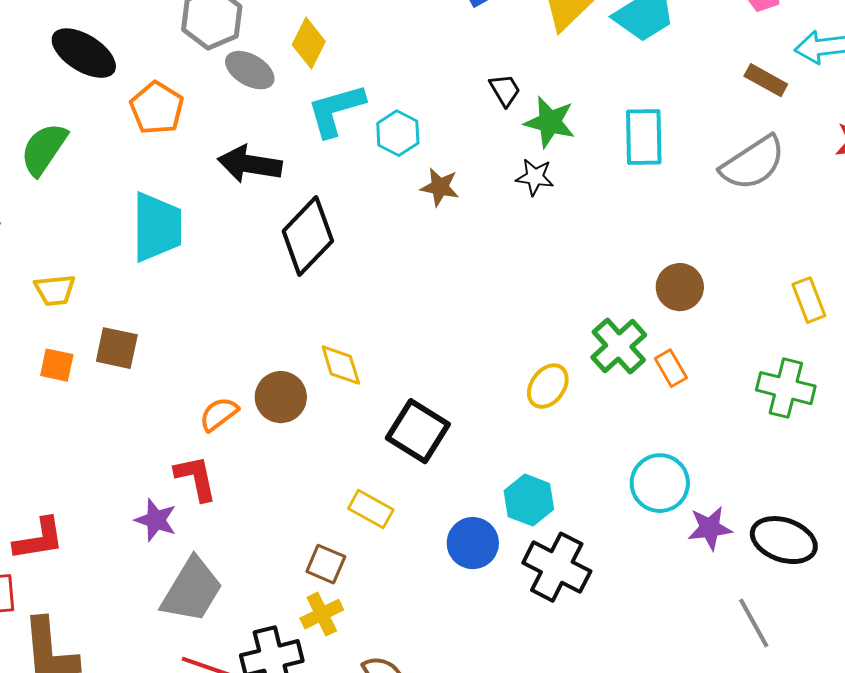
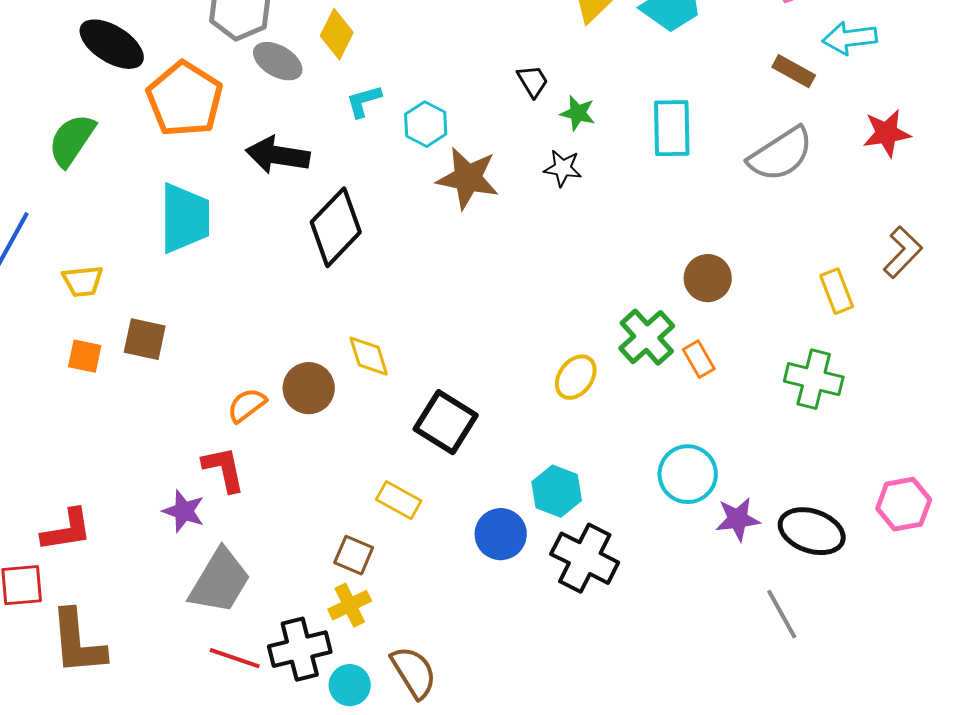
orange pentagon: (157, 108) -> (185, 99), size x1.4
cyan L-shape: (336, 110) -> (364, 101), size x0.6
green star: (550, 122) -> (578, 113), size x0.7
brown star: (440, 187) -> (468, 178), size x1.6

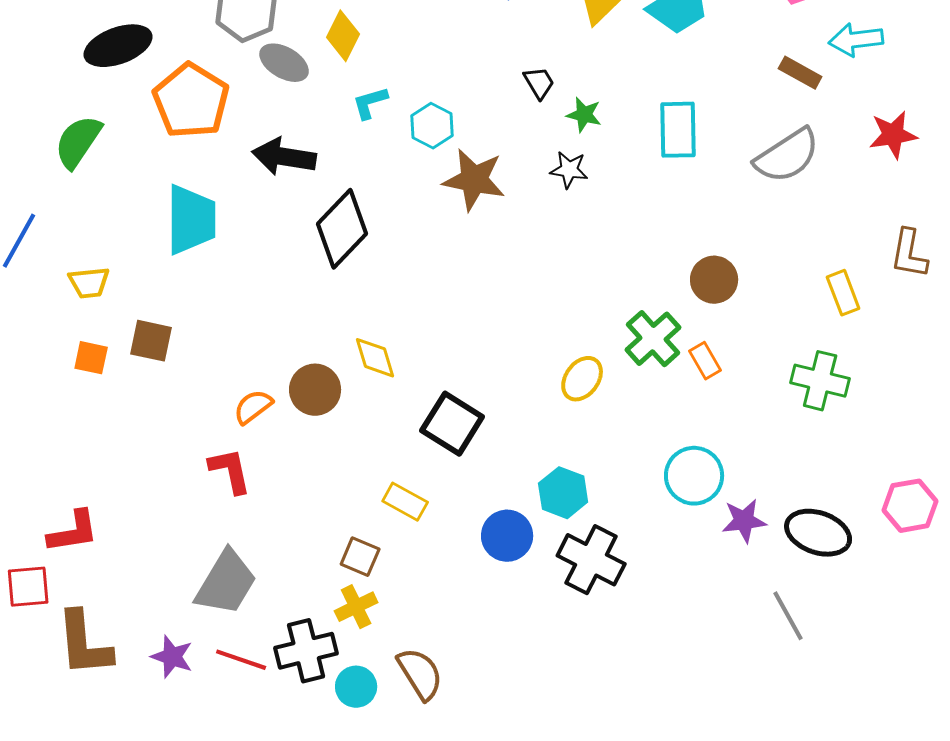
black ellipse: (112, 44) -> (118, 46), turned -52
brown L-shape: (903, 252) -> (909, 254), turned 146
purple star: (184, 511) -> (172, 657), moved

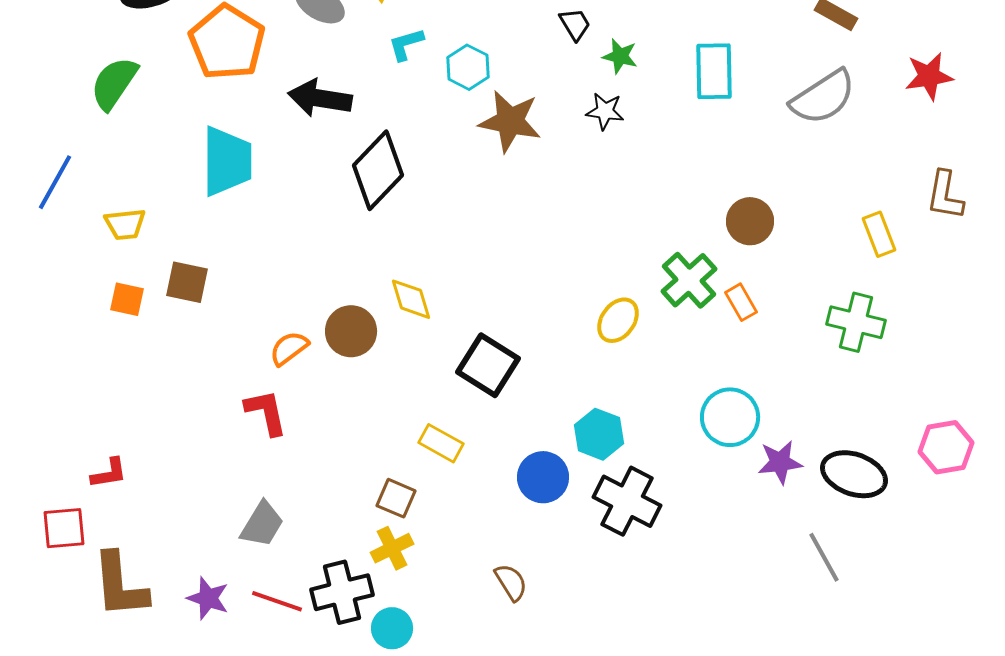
red L-shape: (73, 532) -> (109, 473), size x0.7
gray trapezoid: (226, 583) -> (262, 524), size x0.7
brown semicircle: (420, 674) -> (511, 582), moved, size x0.7

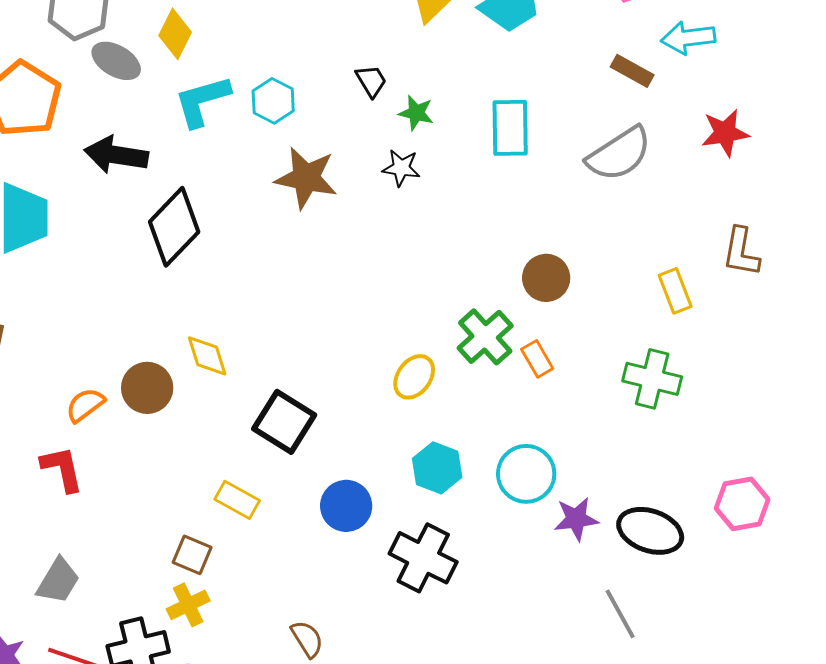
cyan L-shape: (406, 44) -> (202, 101), size x1.6
cyan hexagon: (468, 67) -> (273, 101), moved
cyan hexagon: (599, 434) -> (437, 468), moved
blue circle: (543, 477) -> (346, 506), moved

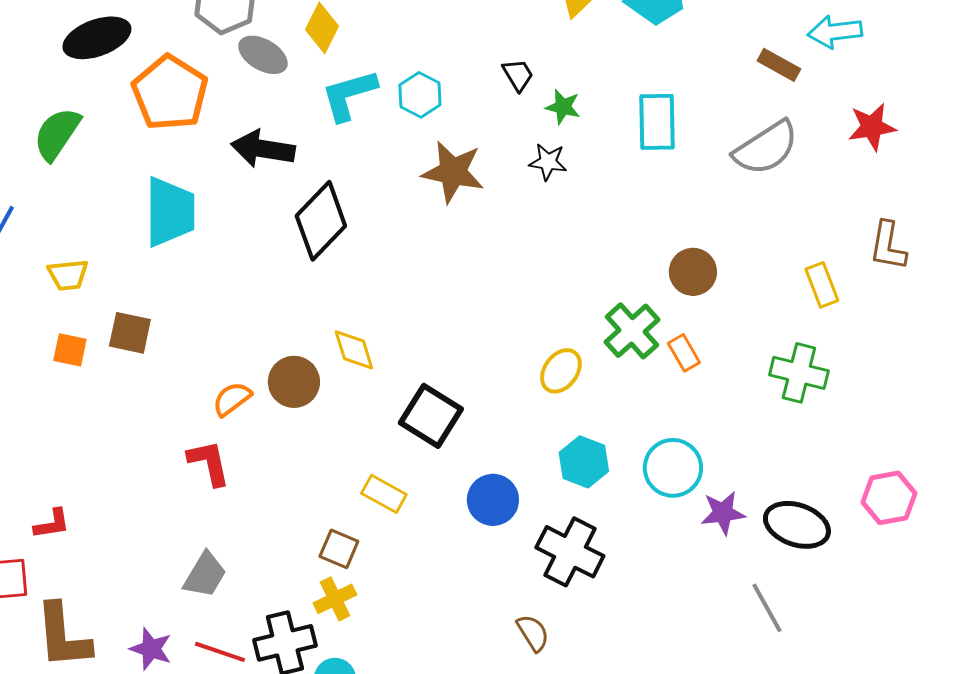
brown semicircle: (307, 639) -> (533, 633), moved

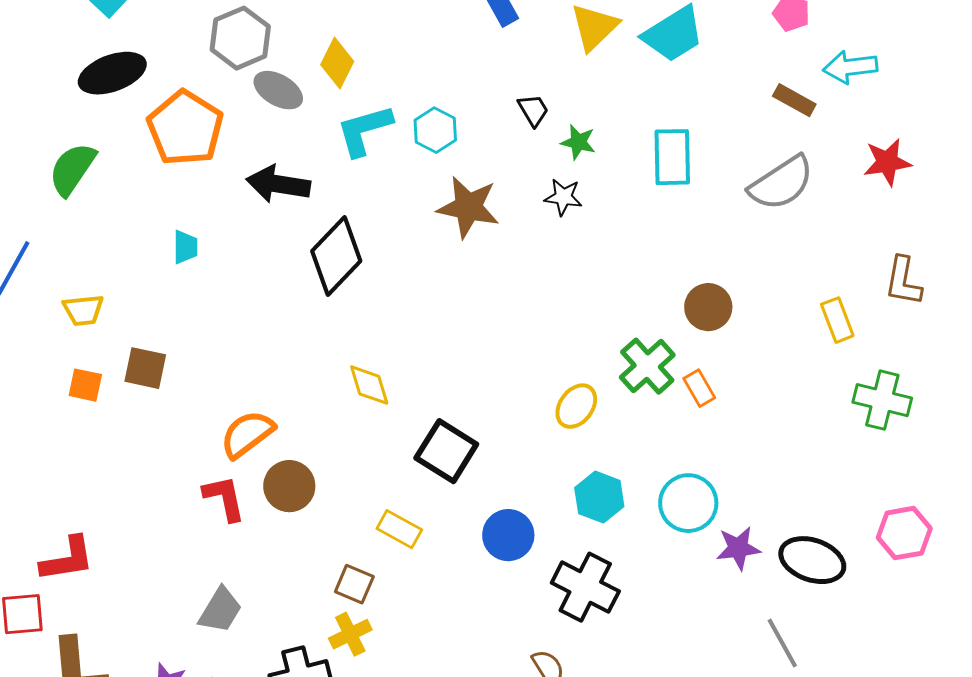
cyan trapezoid: (170, 212) -> (185, 247), size x0.5
green cross: (799, 373) -> (882, 400), moved
brown circle: (294, 382) -> (289, 486), moved
orange semicircle: (232, 399) -> (247, 434), size x1.4
red L-shape: (52, 524) -> (67, 559), size x1.5

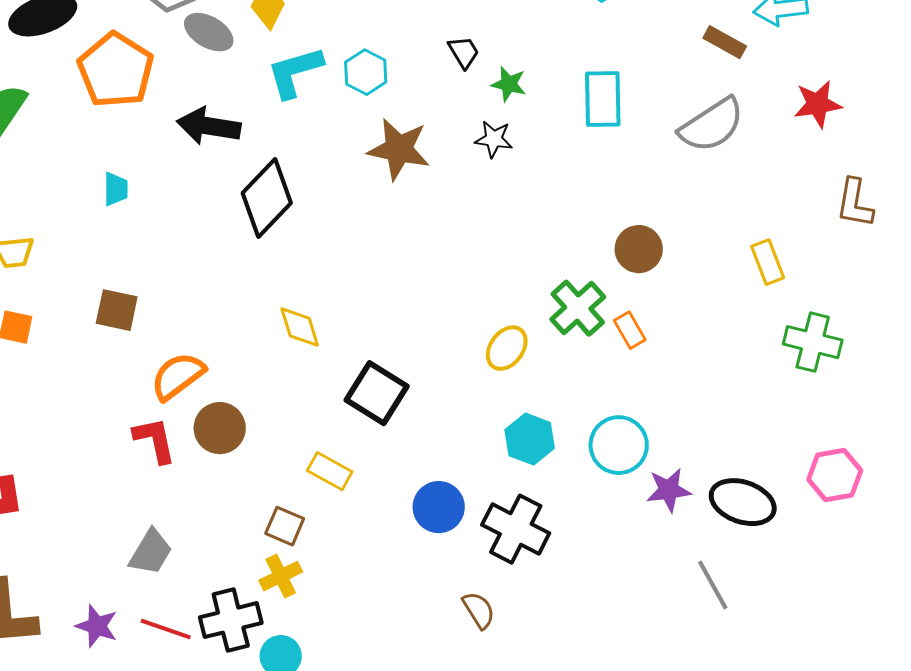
brown L-shape: (903, 281) -> (855, 203), moved
brown square: (145, 368) -> (117, 310), moved
blue circle: (508, 535) -> (439, 507), moved

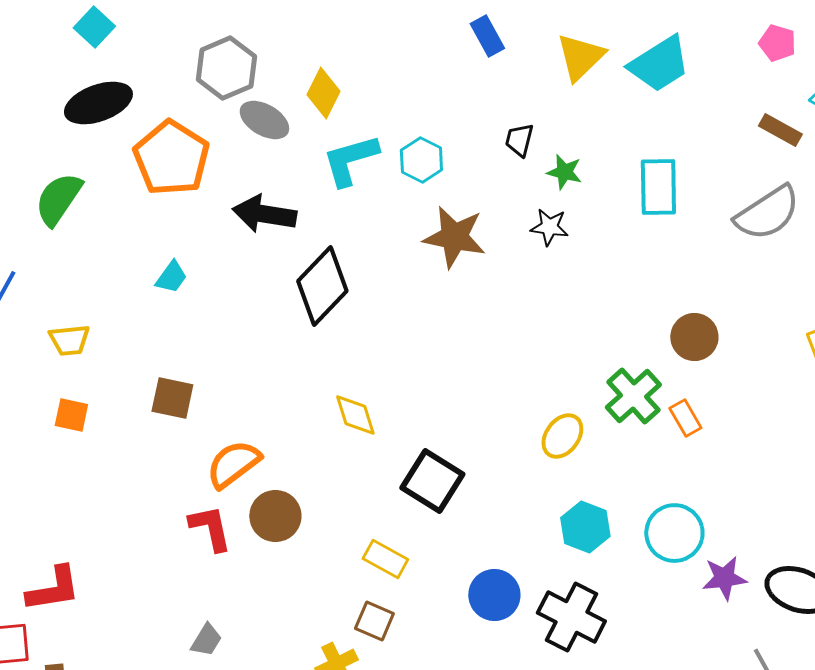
black trapezoid: (464, 52) -> (519, 140), turned -135
cyan trapezoid: (116, 189) -> (171, 277), turned 36
brown square: (285, 526) -> (374, 621), moved
gray trapezoid: (151, 552) -> (206, 640), size x0.7

